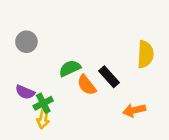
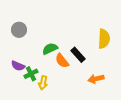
yellow arrow: (43, 119) -> (43, 83), moved

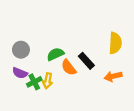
gray circle: (19, 30) -> (21, 50), moved
orange arrow: (96, 79) -> (113, 76), moved
yellow arrow: (43, 83) -> (48, 81), moved

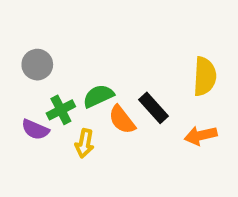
gray circle: (21, 50) -> (37, 65), moved
green cross: (34, 82) -> (61, 110), moved

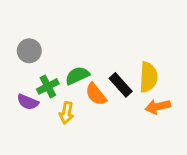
yellow semicircle: (205, 76) -> (148, 77), moved

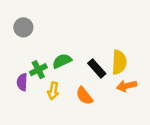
gray circle: (29, 51) -> (23, 27), moved
orange semicircle: (96, 94) -> (84, 96), moved
purple semicircle: (28, 102) -> (22, 82), turned 70

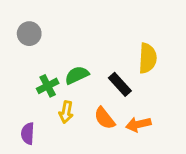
yellow semicircle: (119, 62) -> (148, 58), moved
purple semicircle: (22, 82) -> (28, 134), moved
orange arrow: (127, 86) -> (138, 124), moved

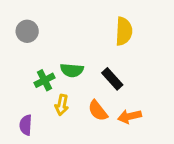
yellow semicircle: (148, 58) -> (124, 31), moved
green semicircle: (77, 75) -> (72, 70), turned -150

